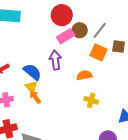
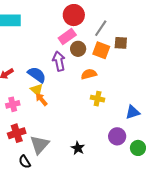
red circle: (62, 15) -> (74, 15), moved
brown circle: (80, 30) -> (78, 49), moved

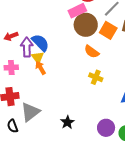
brown circle: (78, 49) -> (86, 25), size x1.5
purple arrow: (59, 61) -> (27, 47), moved
orange semicircle: (89, 74) -> (92, 52), turned -140
purple circle: (117, 136) -> (106, 128), moved

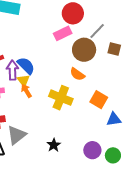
brown circle: (86, 25) -> (84, 50), moved
orange square: (108, 30) -> (99, 100), moved
yellow cross: (96, 77) -> (61, 98), moved, size x1.6

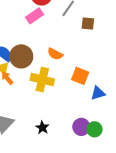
brown circle: (84, 50) -> (21, 56), moved
green circle: (113, 155) -> (94, 129), moved

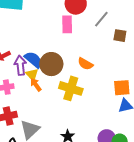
pink rectangle: (34, 16) -> (67, 24), turned -60
orange square: (80, 76) -> (122, 88), moved, turned -30

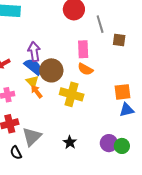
gray line: (101, 19) -> (100, 24), turned -54
pink rectangle: (67, 24) -> (83, 49), moved
purple arrow: (20, 65) -> (34, 52), moved

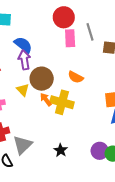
pink rectangle: (83, 49) -> (70, 38), moved
blue semicircle: (33, 67) -> (23, 45), moved
orange arrow: (36, 92) -> (46, 100), moved

